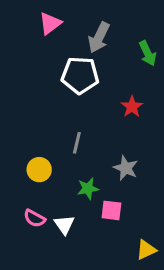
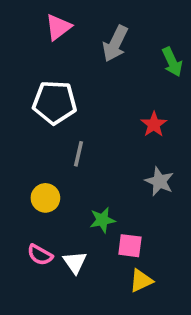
white pentagon: (80, 75) -> (55, 102), moved
gray line: (77, 143) -> (79, 154), moved
gray star: (126, 168) -> (159, 181), moved
yellow triangle: (146, 250) -> (141, 281), moved

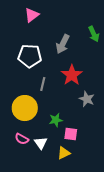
gray arrow: (115, 44) -> (63, 44), moved
red star: (154, 124) -> (72, 75), moved, size x1.5
yellow circle: (45, 198) -> (25, 108), size x1.6
yellow triangle: (141, 281) -> (64, 153), moved

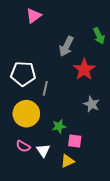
white pentagon: (30, 56) -> (23, 74), moved
red star: (72, 75) -> (84, 69), moved

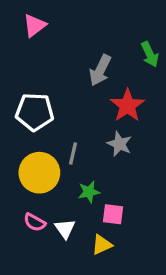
pink triangle: (34, 16) -> (35, 26), moved
gray line: (45, 88) -> (73, 154), moved
gray star: (92, 104) -> (119, 144), moved

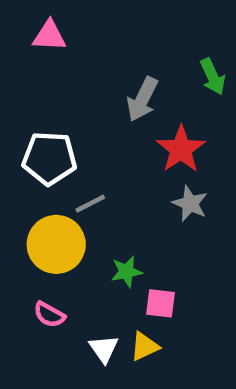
pink triangle: (35, 26) -> (49, 36), turned 40
gray star: (119, 144) -> (190, 204), moved
gray line: (73, 154) -> (90, 204), moved, turned 50
white triangle: (65, 229) -> (104, 349), moved

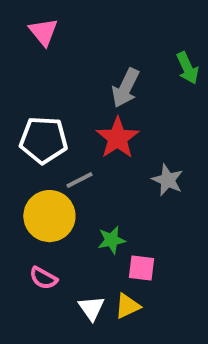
pink triangle: (49, 36) -> (43, 32), turned 48
red star: (181, 149) -> (118, 138), moved

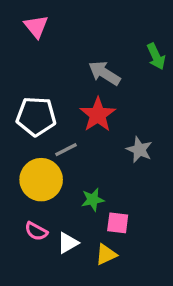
gray arrow: (126, 88) -> (104, 73), turned 96
white triangle: (91, 308) -> (68, 243), moved, turned 35

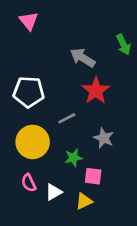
red star: (98, 115) -> (96, 91), moved
gray line: (66, 150) -> (67, 118), moved
gray star: (139, 150) -> (104, 138), moved
pink semicircle: (36, 231) -> (29, 183), turned 36

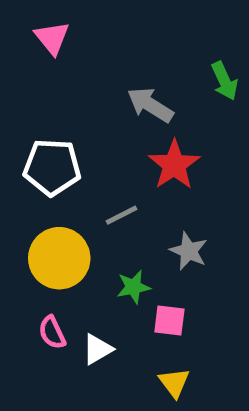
yellow triangle: (84, 201) -> (174, 383), moved, turned -42

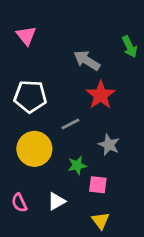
pink triangle: (52, 38) -> (26, 36), moved
pink semicircle: (52, 332) -> (19, 203), moved

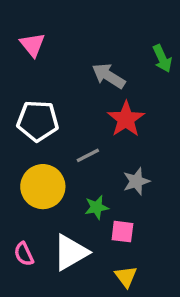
gray star: (109, 145) -> (136, 181), turned 30
white triangle: (56, 201) -> (71, 252), size x1.6

